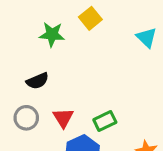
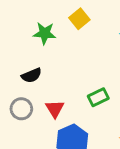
green rectangle: (105, 121) -> (98, 97), moved

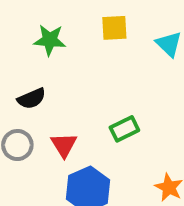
yellow square: (79, 19) -> (114, 28), moved, turned 36

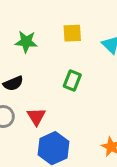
green rectangle: (124, 129) -> (72, 81), moved, turned -42

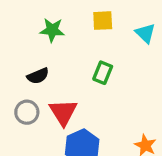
red triangle: (36, 117) -> (63, 112), size x1.4

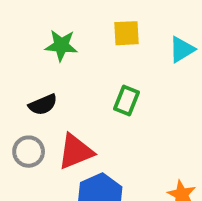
cyan triangle: (145, 33) -> (182, 49), turned 45
red triangle: (63, 112) -> (76, 152), turned 40

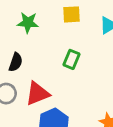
black semicircle: (43, 105) -> (16, 62), turned -48

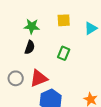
black semicircle: (16, 62) -> (30, 47), moved

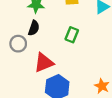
gray circle: (16, 78) -> (18, 44), moved

